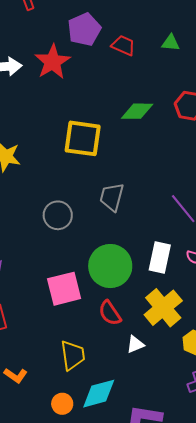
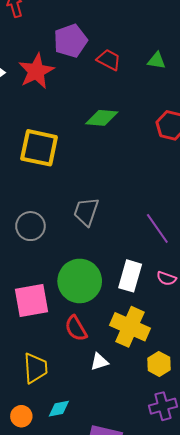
green diamond: (137, 111) -> (102, 118), moved
yellow square: (83, 138) -> (39, 148), moved
yellow cross: (163, 308) -> (130, 327), turned -30
cyan diamond: (99, 394) -> (59, 409), size x0.6

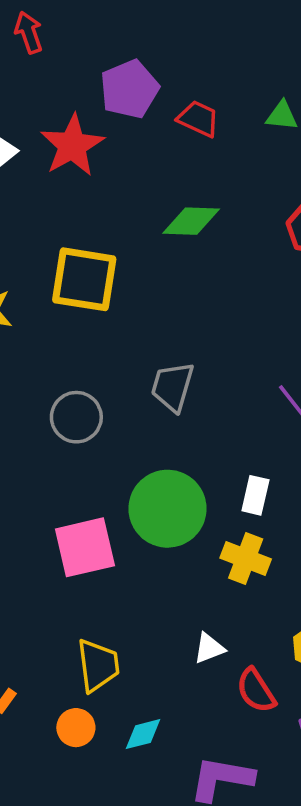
white rectangle: (130, 276) -> (255, 495), size x0.7
yellow cross: (130, 327) -> (246, 558), moved, size x0.7
red semicircle: (76, 328) -> (256, 690), moved
orange circle: (21, 416) -> (76, 728), moved

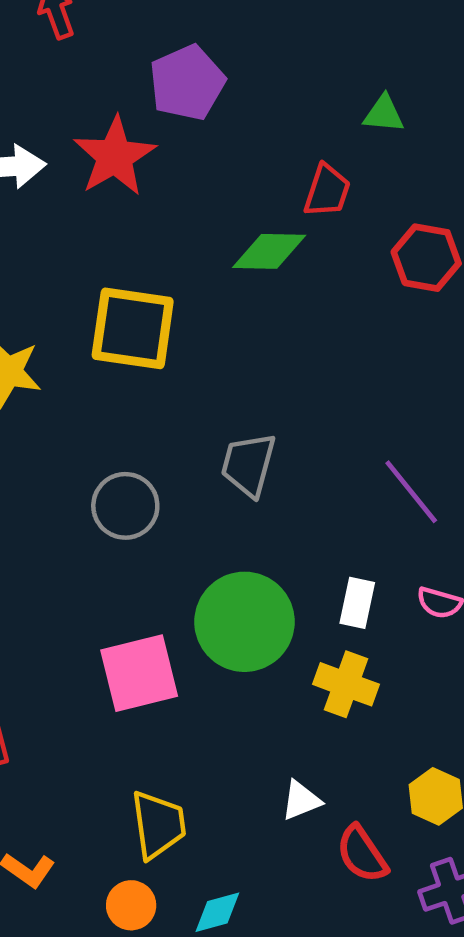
red trapezoid: (198, 119) -> (327, 191), moved, turned 84

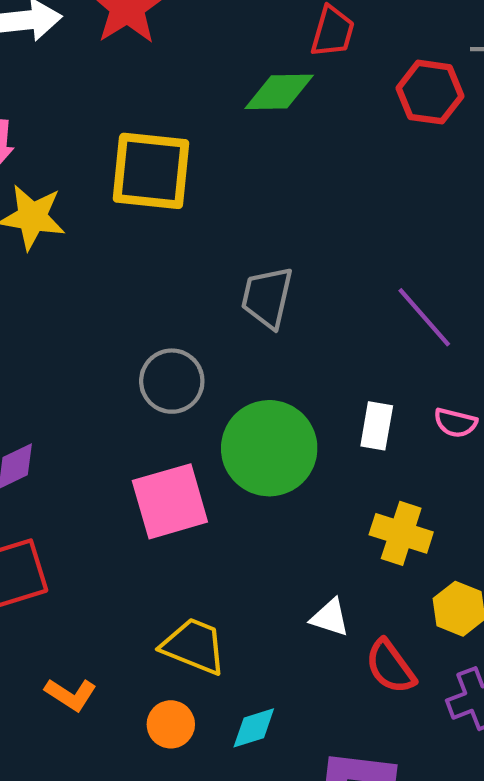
gray circle: (125, 506) -> (172, 381), moved
yellow cross: (346, 684) -> (401, 533), moved
white triangle: (301, 800) -> (330, 618), turned 42
yellow trapezoid: (158, 825) -> (194, 646), turned -58

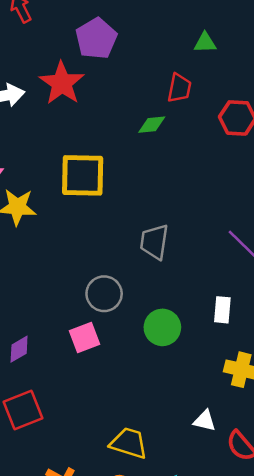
green diamond: (279, 92) -> (152, 125), size x0.7
green circle: (269, 448) -> (162, 327), size x0.7
pink square: (170, 501) -> (84, 337), moved, size x0.7

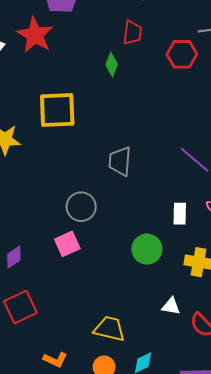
green diamond: (152, 125) -> (112, 65), turned -60
green circle: (162, 327) -> (147, 249), moved

